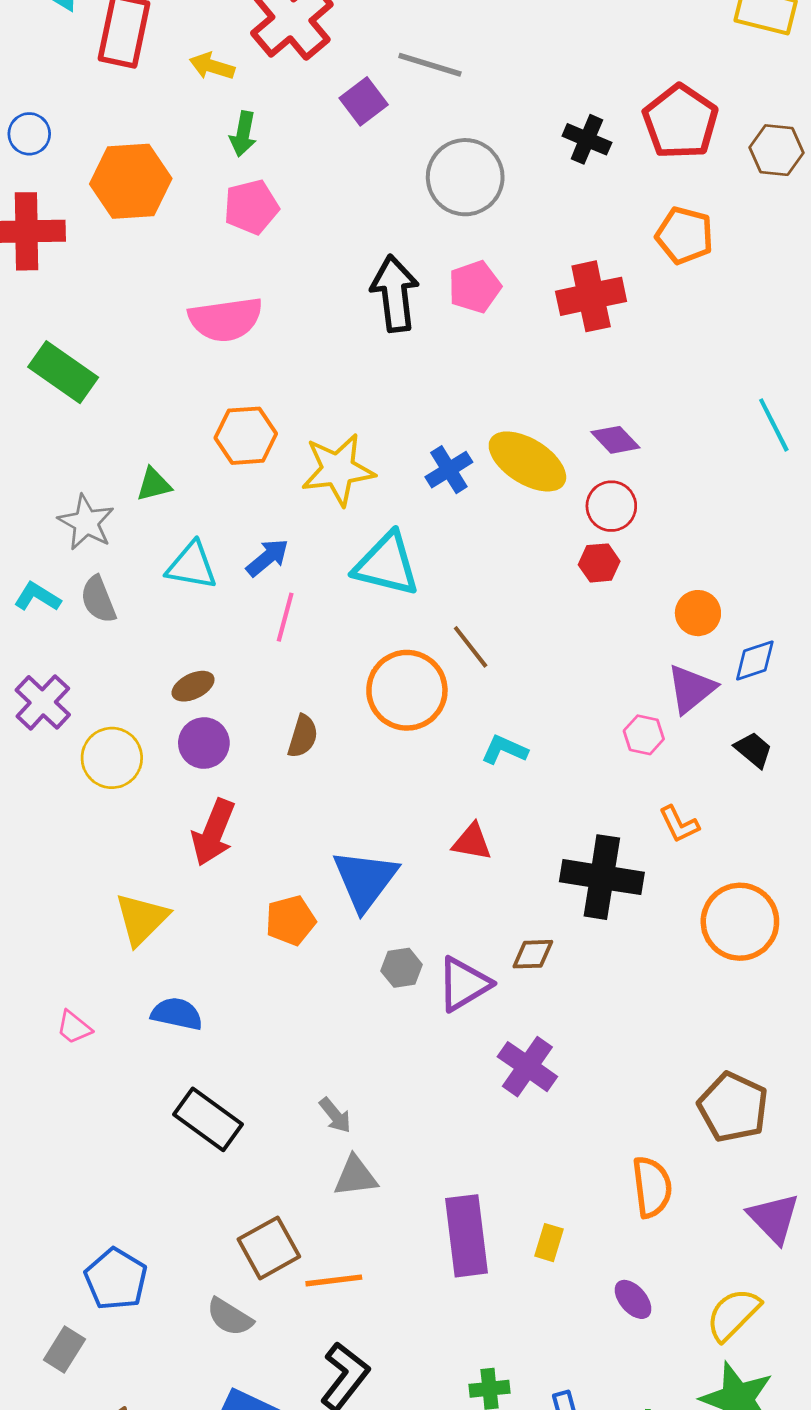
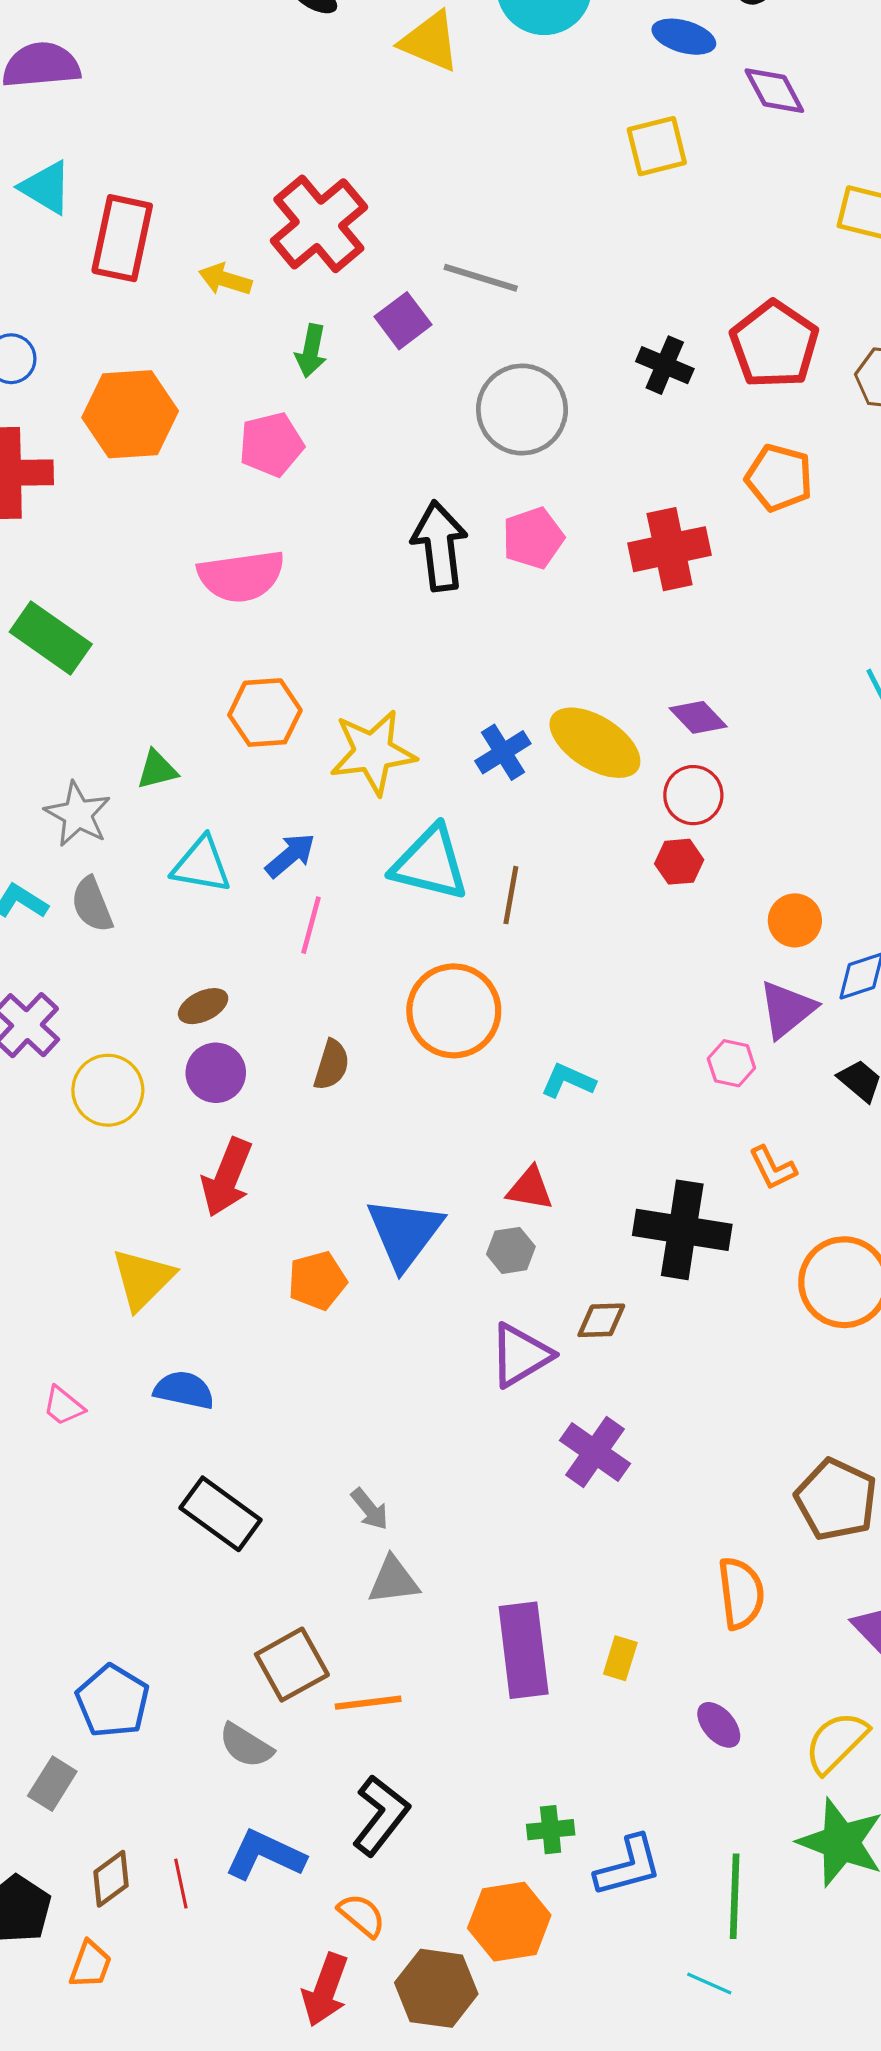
green arrow: (243, 134) -> (311, 351), moved
brown line: (471, 647) -> (511, 895), moved, turned 48
gray hexagon: (402, 968) -> (511, 1250), moved

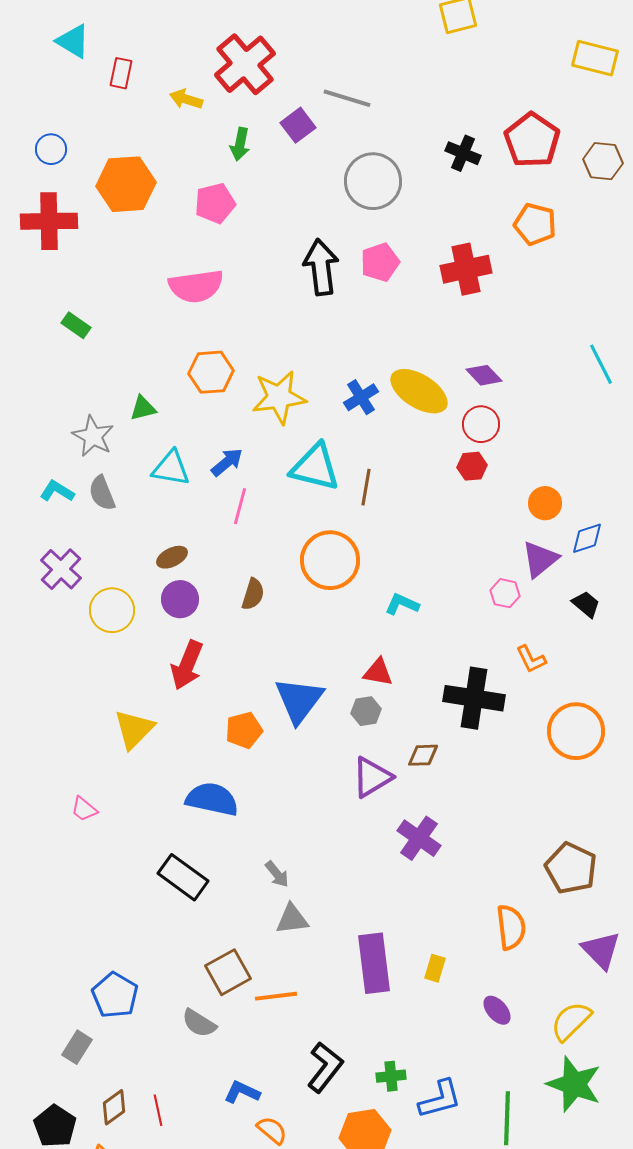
red rectangle: (122, 238) -> (121, 73), size x0.6
green rectangle: (51, 638) -> (76, 325), size x0.6
blue semicircle: (184, 1390) -> (212, 799), moved, size x1.4
black L-shape: (381, 1815) -> (325, 1067), moved
blue L-shape: (265, 1855) -> (242, 1092), moved, size x0.7

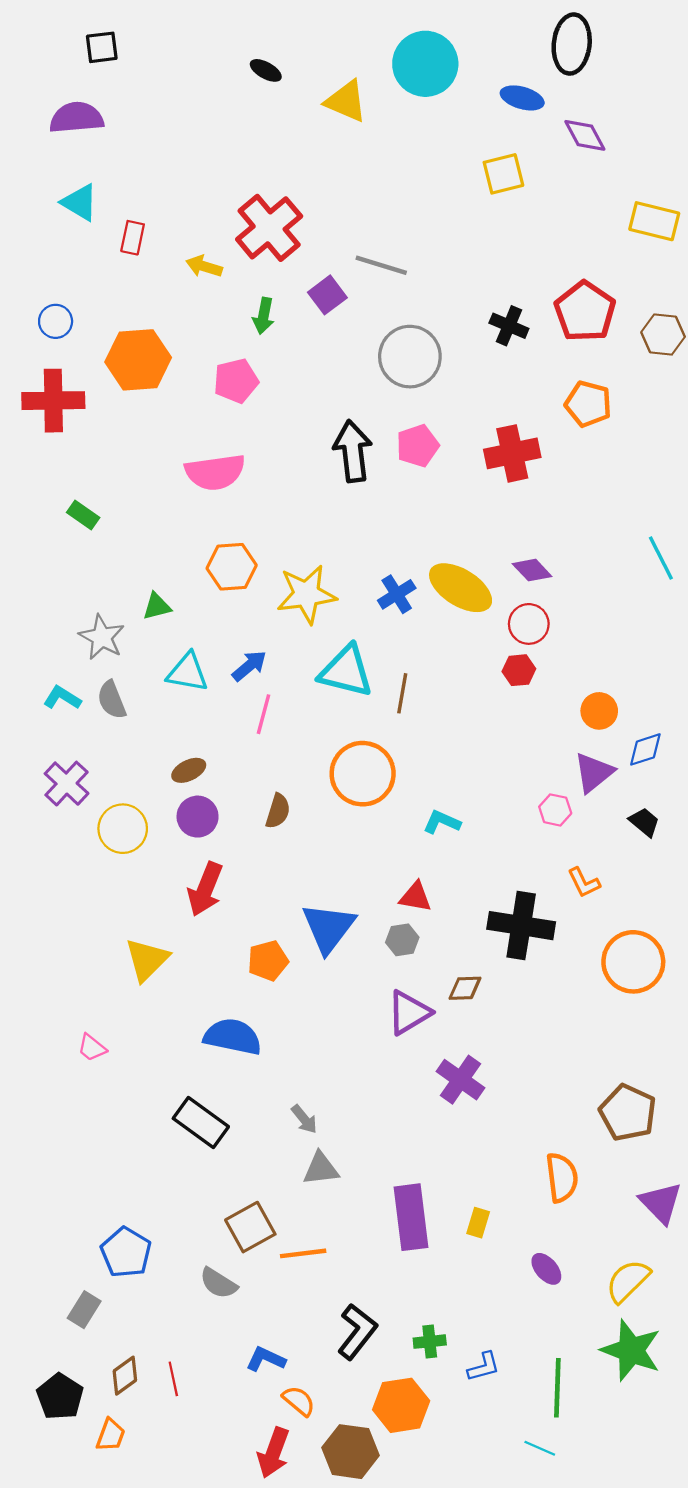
blue L-shape: (440, 1099) -> (484, 1367), size x0.7

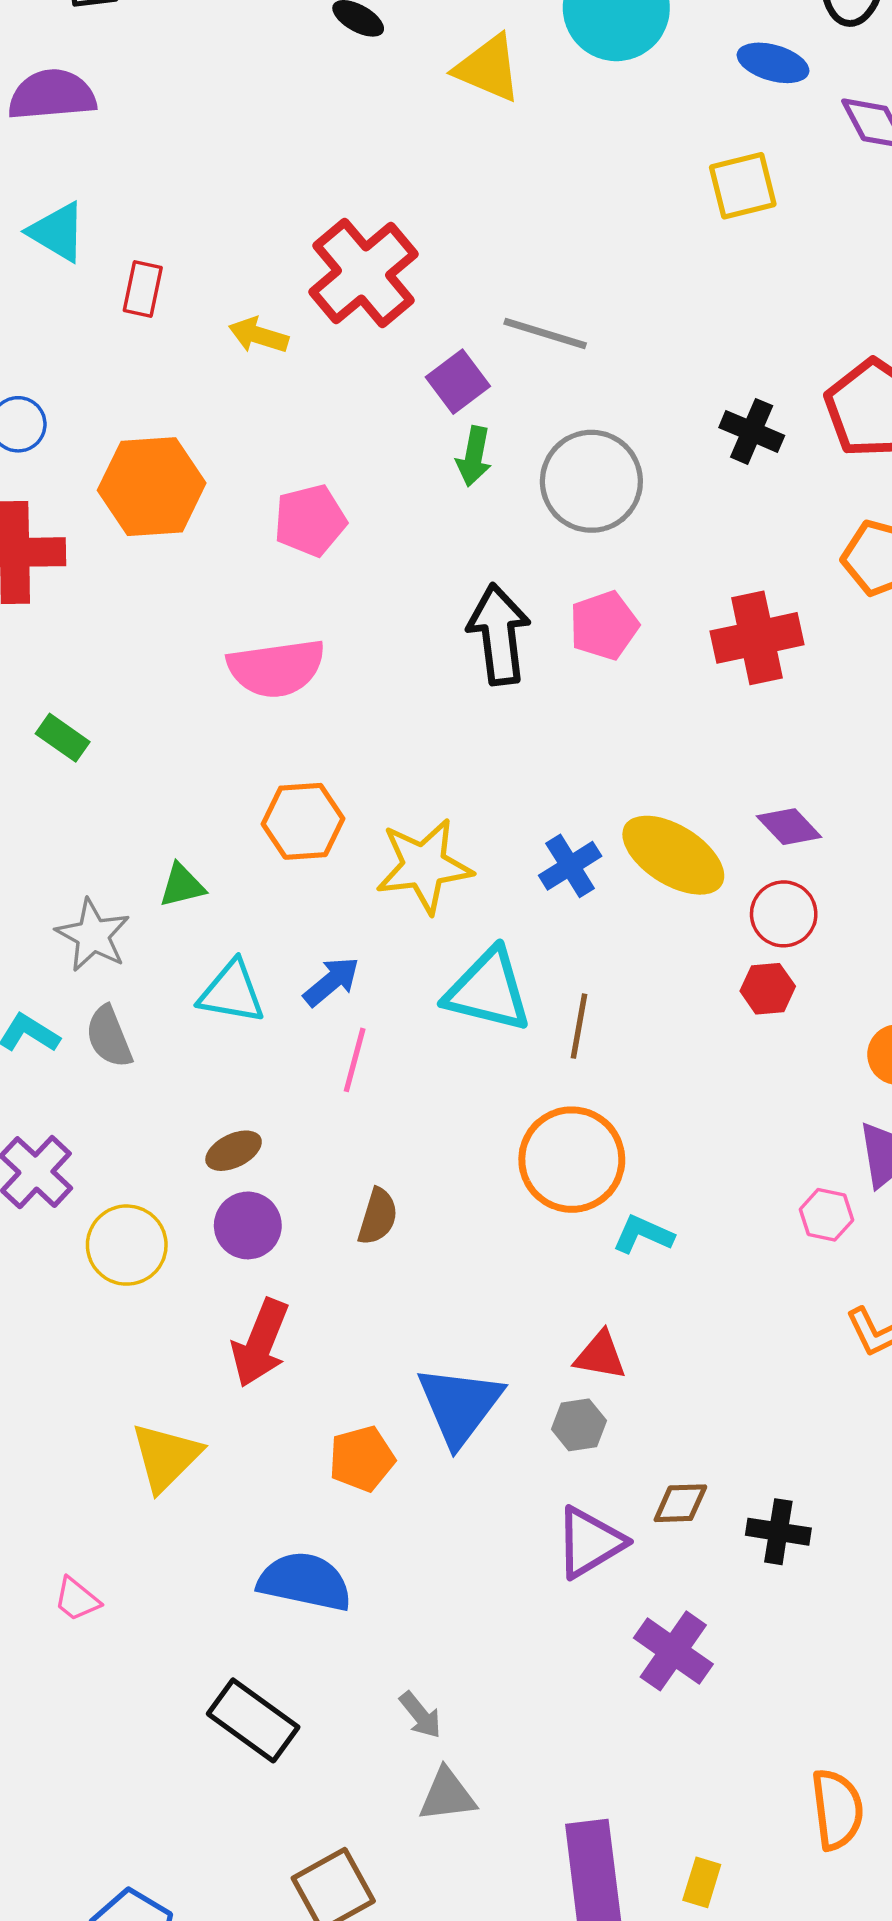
green arrow: (264, 316) -> (474, 456), moved
orange circle: (363, 774) -> (572, 1160), moved
black cross: (521, 926) -> (778, 1532), moved, size x0.6

